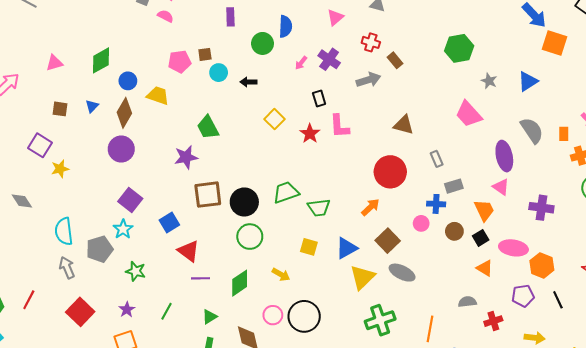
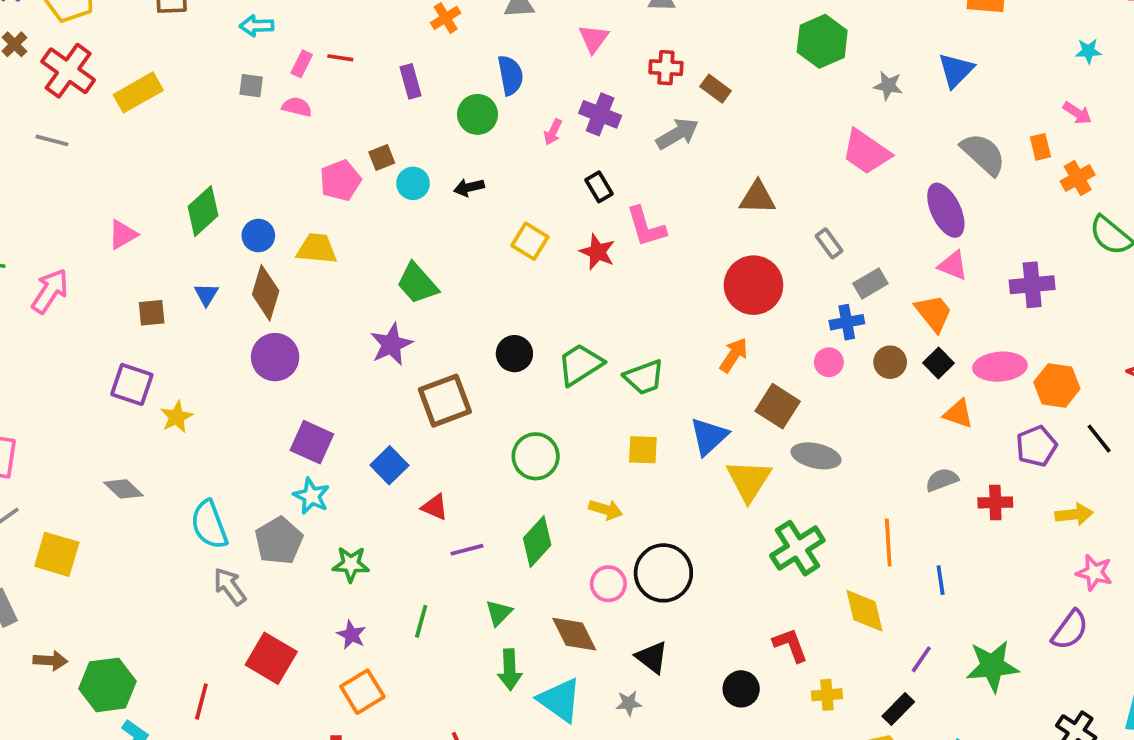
black circle: (244, 202) -> (514, 354), moved, size x0.7
red triangle: (188, 251) -> (435, 507), size x0.7
red line: (29, 300) -> (201, 701), moved
red cross: (493, 321) -> (995, 502), turned 30

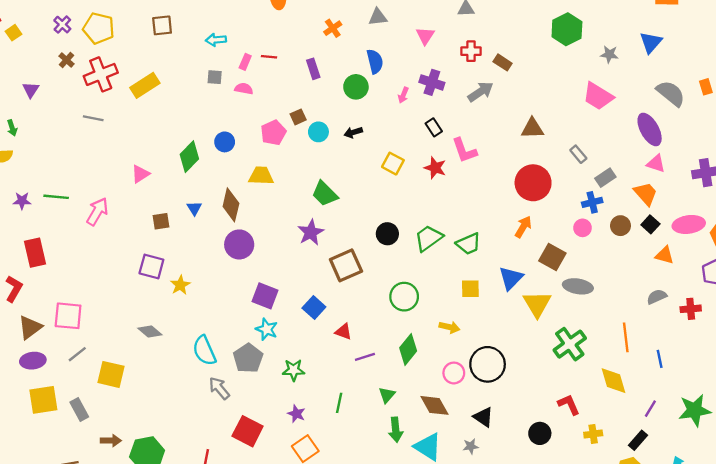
red cross: (68, 71) -> (101, 74), turned 36
blue circle: (258, 236) -> (225, 142), moved

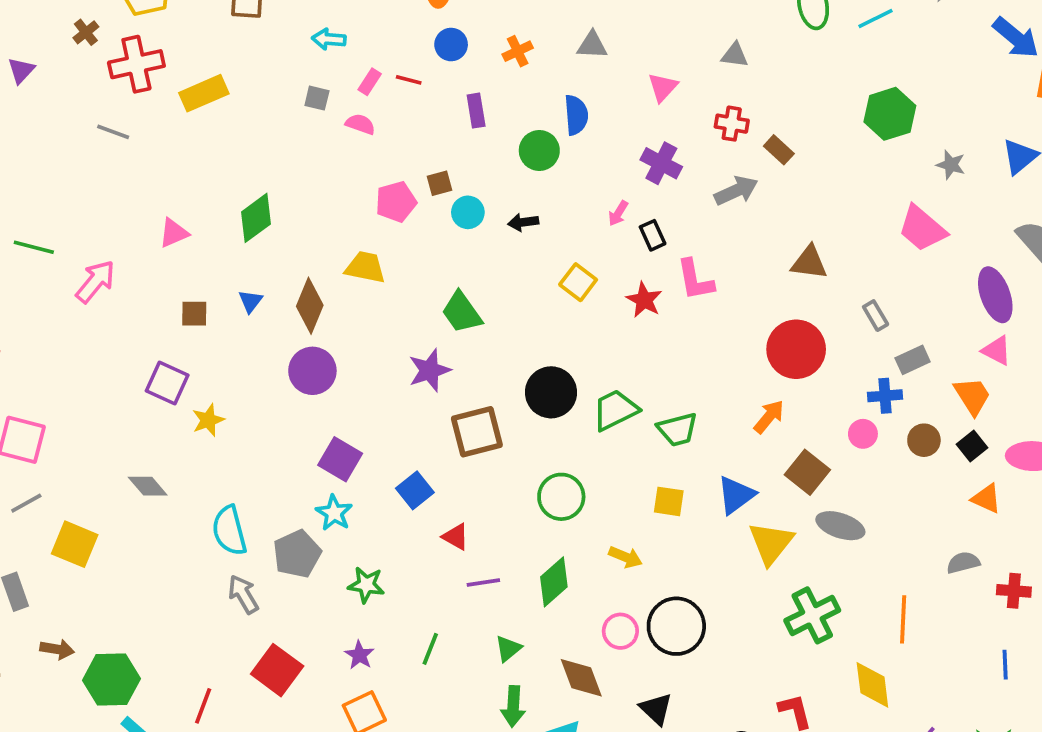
pink arrow: (403, 95) -> (618, 213), moved
blue circle: (225, 142) -> (451, 45), moved
black circle: (387, 234) -> (551, 392), size x1.4
blue line: (660, 359) -> (1005, 665), moved

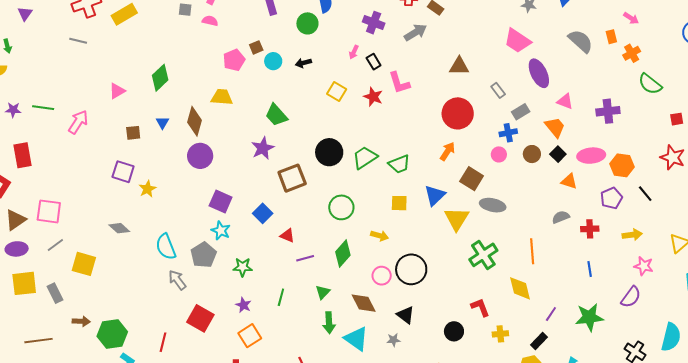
purple ellipse: (995, 295) -> (539, 73), moved

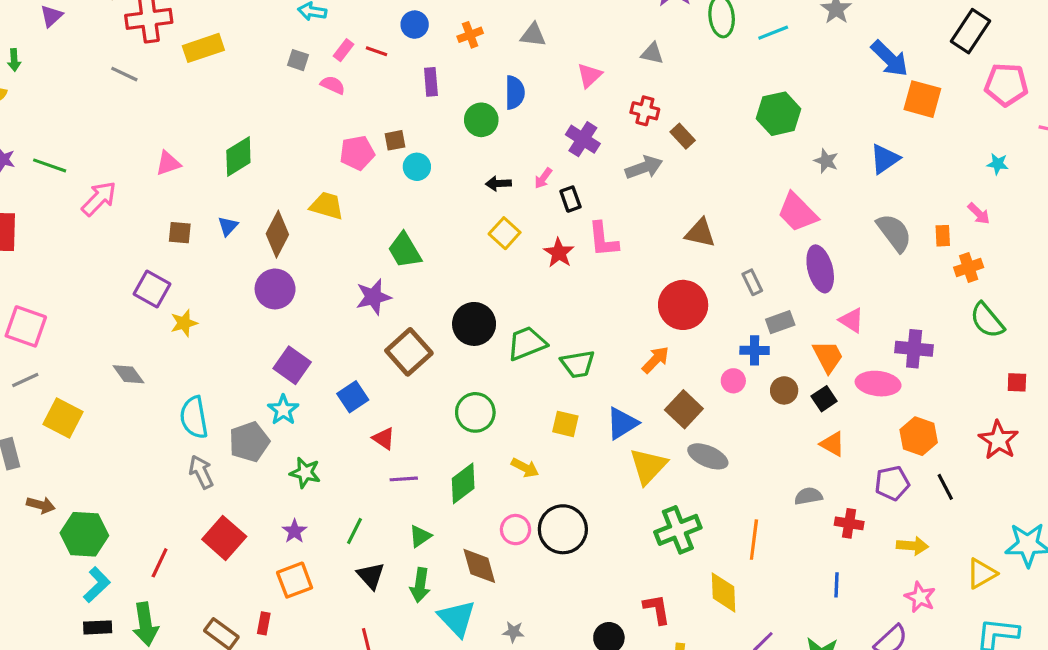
black arrow: (303, 63) -> (498, 184), moved
pink ellipse: (591, 156) -> (878, 384), moved
brown square: (292, 178) -> (409, 352), turned -32
black triangle: (406, 315) -> (371, 576), moved

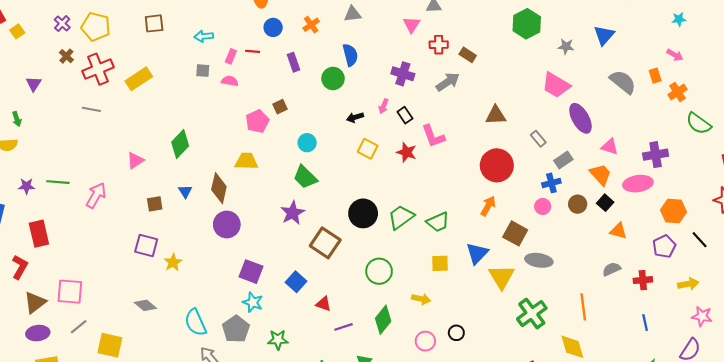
pink triangle: (589, 75) -> (412, 25), moved
cyan circle: (417, 167) -> (307, 143), moved
black circle: (563, 529) -> (456, 333), size x0.5

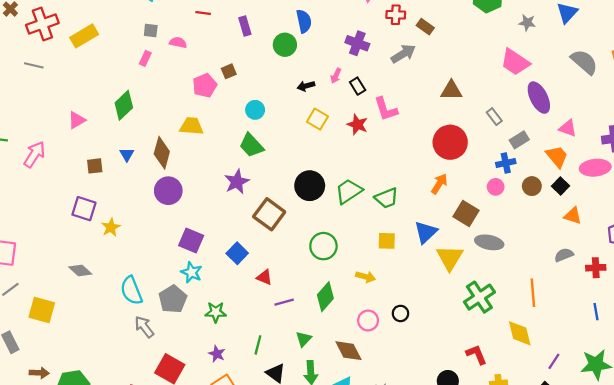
pink rectangle: (231, 56) -> (145, 58), moved

